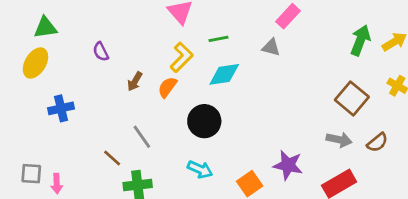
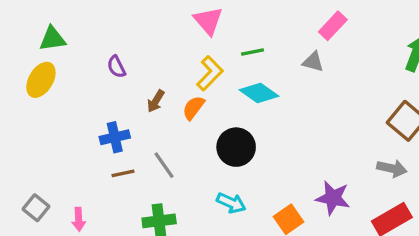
cyan diamond: (224, 74) -> (259, 93), turned 44
blue cross: (61, 108) -> (115, 137), moved
brown line: (112, 158) -> (123, 173), moved, turned -54
gray square: (31, 174) -> (36, 208), turned 35
pink arrow: (57, 184) -> (79, 219), moved

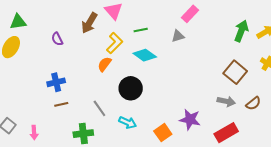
gray triangle: (313, 62) -> (178, 36), turned -32
brown arrow: (156, 101) -> (89, 23), moved, size x1.5
gray line: (164, 165) -> (99, 108), moved

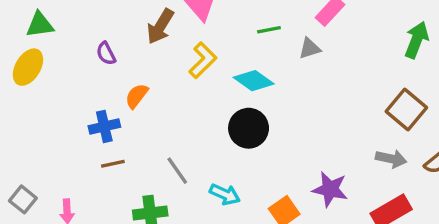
green line: (141, 30) -> (269, 30), moved
orange semicircle: (104, 64) -> (137, 96), moved
black circle: (131, 88) -> (249, 128), moved

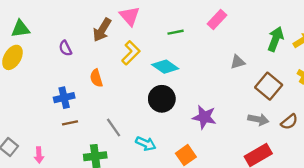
gray triangle: (310, 48) -> (238, 62), moved
orange semicircle: (137, 96) -> (96, 78), moved, turned -54
purple star: (330, 189) -> (204, 117), moved

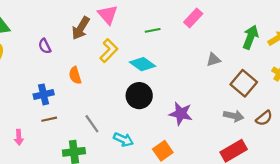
pink arrow: (39, 155) -> (19, 137), moved

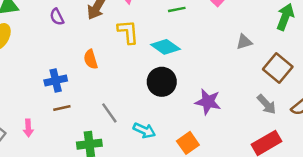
purple semicircle: (45, 46) -> (57, 17), moved
yellow L-shape: (109, 51) -> (128, 32), turned -50
gray arrow: (234, 116) -> (267, 104), turned 36

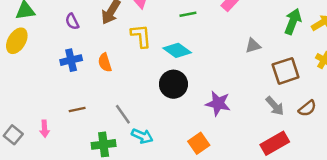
brown square: (278, 68) -> (286, 71), turned 32
blue cross: (56, 81) -> (71, 60), moved
cyan arrow: (144, 130) -> (142, 136), moved

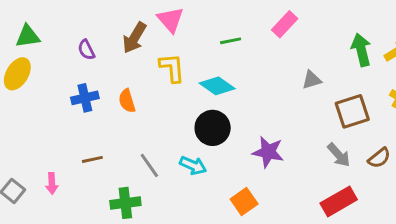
green arrow: (293, 21) -> (361, 50), turned -35
cyan arrow: (142, 136) -> (193, 165), moved

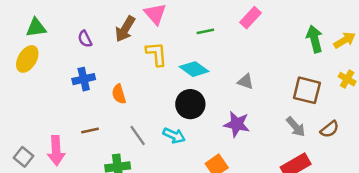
gray triangle: (312, 80) -> (246, 82), moved, turned 36
orange semicircle: (127, 101) -> (119, 94), moved
brown square: (352, 111) -> (307, 90), turned 32
pink arrow: (52, 183) -> (56, 151), size x1.6

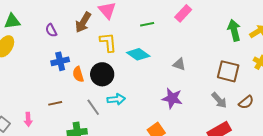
blue cross: (84, 79) -> (60, 61), moved
black circle: (190, 104) -> (102, 74), moved
cyan arrow: (174, 135) -> (116, 99), moved, turned -30
pink arrow: (56, 151) -> (28, 119), size x0.6

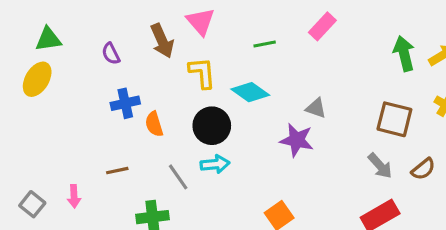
brown arrow: (83, 22) -> (162, 41), turned -55
black circle: (102, 74) -> (212, 126), moved
purple star: (172, 98) -> (297, 140), moved

